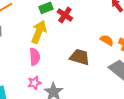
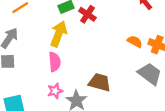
brown trapezoid: (80, 57) -> (100, 82), moved

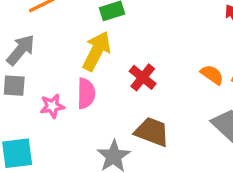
red cross: (87, 14) -> (143, 77), moved
pink star: (55, 91) -> (52, 106), moved

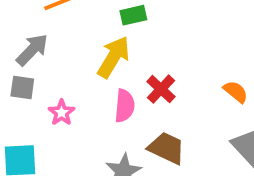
pink semicircle: (86, 93) -> (125, 106), moved
pink star: (52, 106) -> (62, 113), turned -30

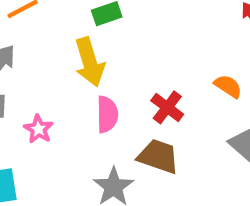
yellow arrow: (114, 57) -> (90, 62), turned 138
red cross: (161, 89) -> (167, 107), moved

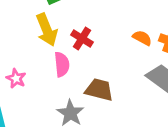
red cross: (167, 107) -> (82, 38), moved

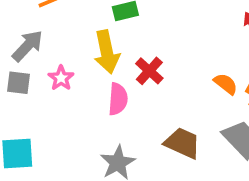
pink star: (16, 78) -> (61, 78), moved
brown trapezoid: (99, 90) -> (182, 143), moved

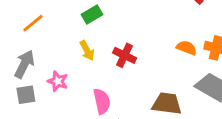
yellow arrow: (107, 52) -> (87, 51), size x0.6
pink semicircle: (118, 99) -> (102, 101), moved

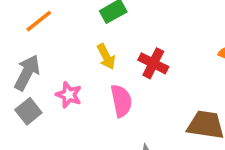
gray square: (26, 95) -> (28, 111), turned -30
pink semicircle: (102, 101) -> (121, 101), moved

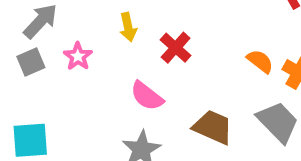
pink semicircle: (121, 101) -> (147, 96), moved, turned 124

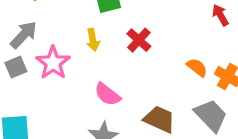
red cross: (176, 48) -> (139, 40), moved
pink star: (78, 56) -> (53, 63), size x1.5

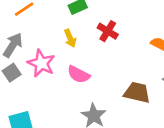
pink semicircle: (107, 94) -> (78, 75), moved

